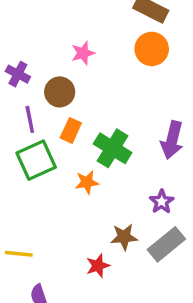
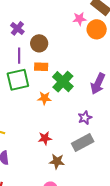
pink star: (83, 53) -> (79, 19), moved
orange rectangle: (71, 130) -> (41, 67), turned 56
brown star: (124, 237) -> (57, 161), moved
red star: (98, 266) -> (45, 138), moved

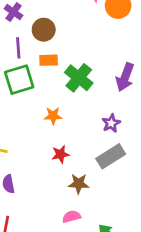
orange star: (44, 98) -> (53, 116), moved

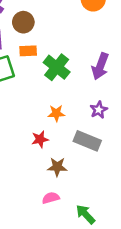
orange star: (53, 116) -> (56, 113), moved
purple star: (111, 123) -> (99, 110), moved
gray rectangle: (111, 156) -> (87, 141), turned 55

